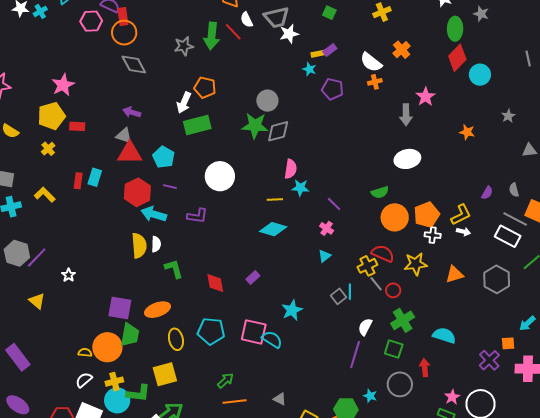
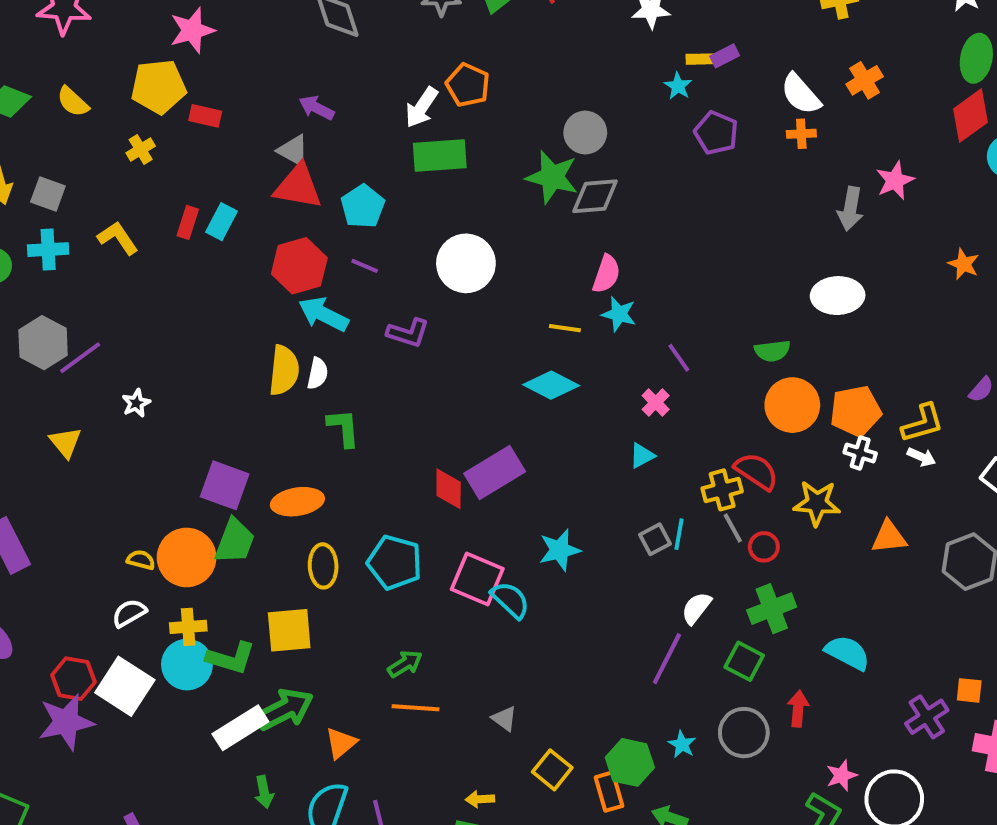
purple rectangle: (253, 278) -> (495, 473), size x2.0
red diamond: (215, 283) -> (449, 489), moved

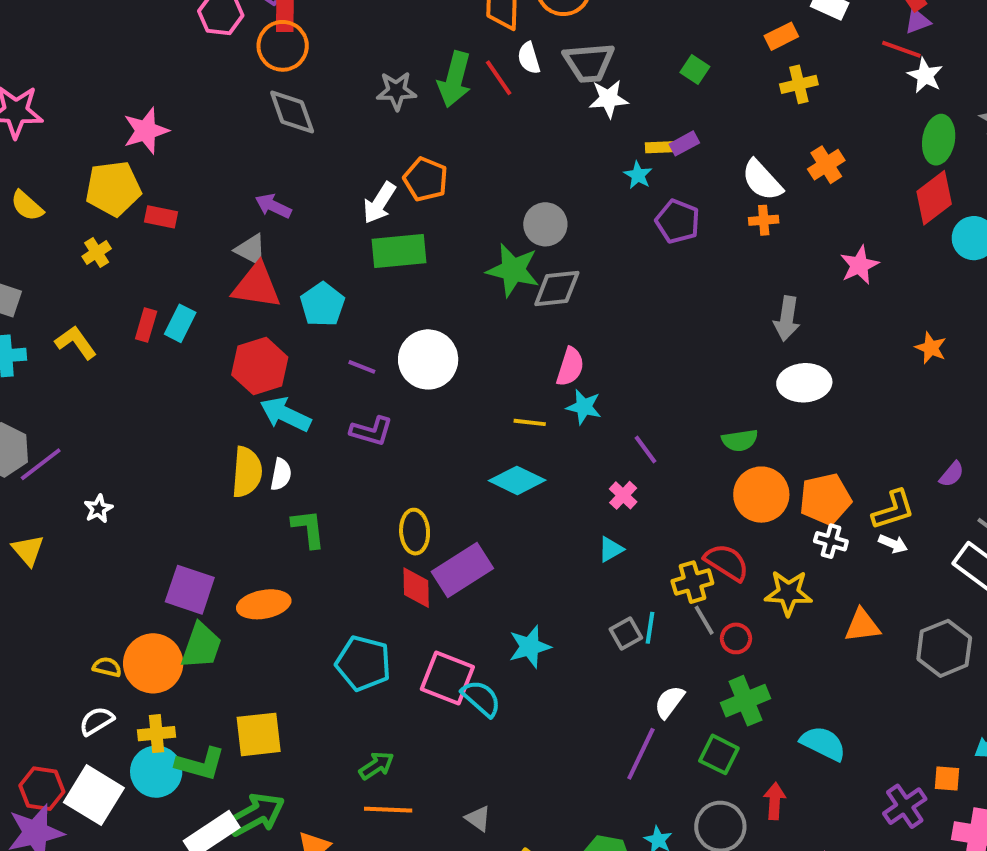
gray arrow: (850, 209) -> (787, 319), moved
purple line: (365, 266) -> (362, 367), moved
yellow ellipse: (323, 566) -> (415, 532), moved

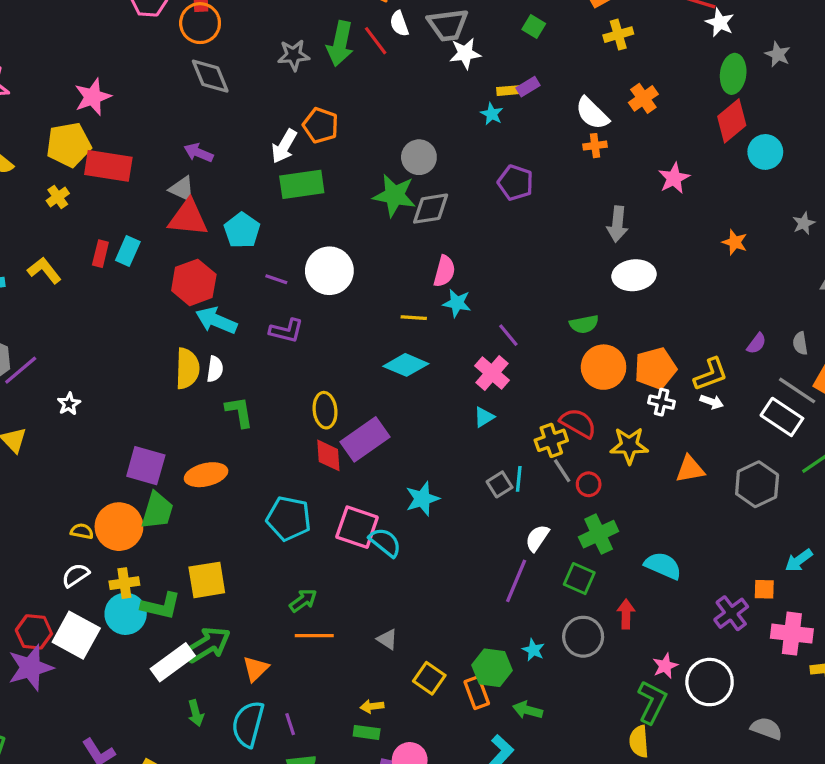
red rectangle: (161, 217) -> (108, 166), size x1.8
purple pentagon: (678, 221) -> (515, 183), moved
pink cross: (623, 495) -> (492, 373), size x1.5

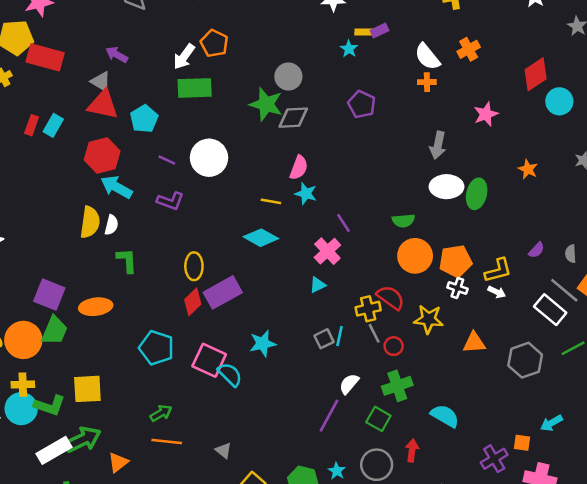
green ellipse: (733, 74) -> (477, 194), moved
red diamond: (328, 455) -> (193, 302), turned 44

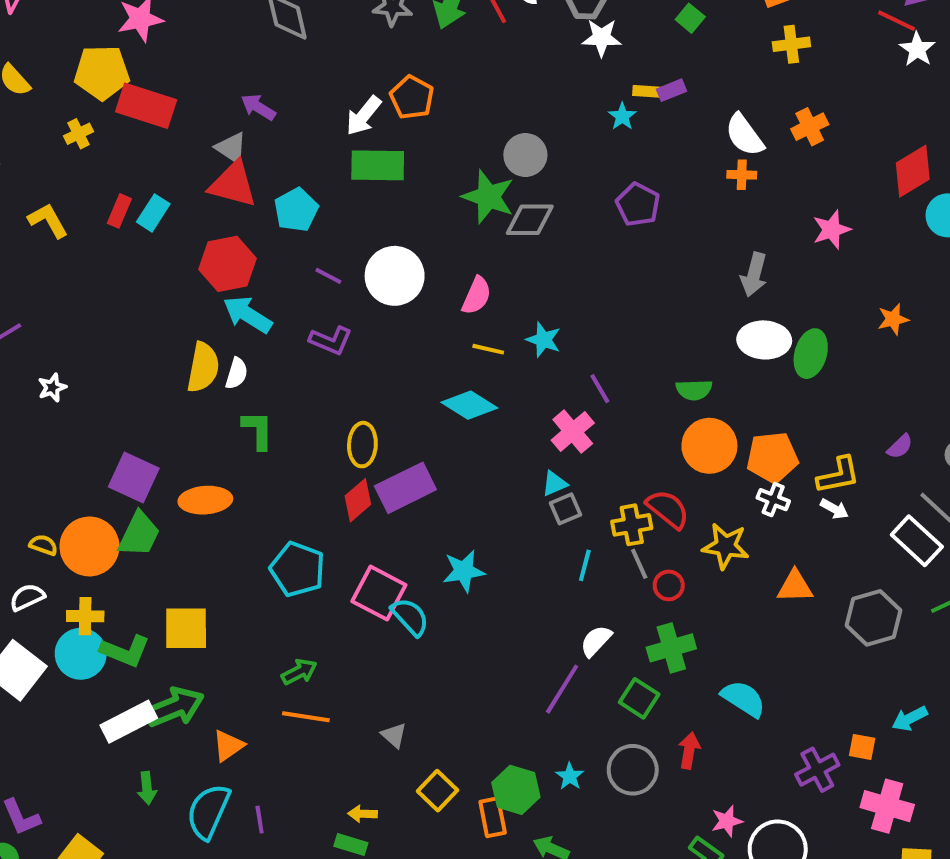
pink semicircle: (299, 168) -> (477, 296), moved
orange star: (528, 169) -> (893, 319), turned 30
gray square: (324, 339) -> (565, 509), moved

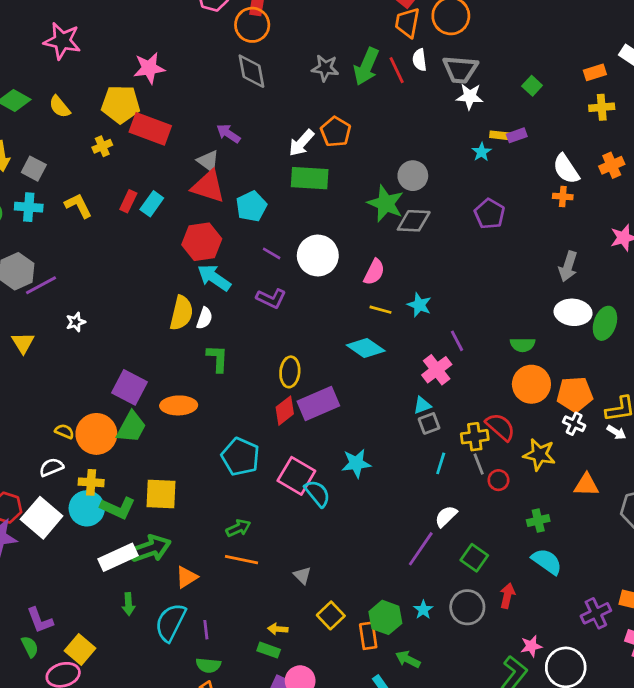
green cross: (671, 648) -> (538, 521), moved, size x0.7

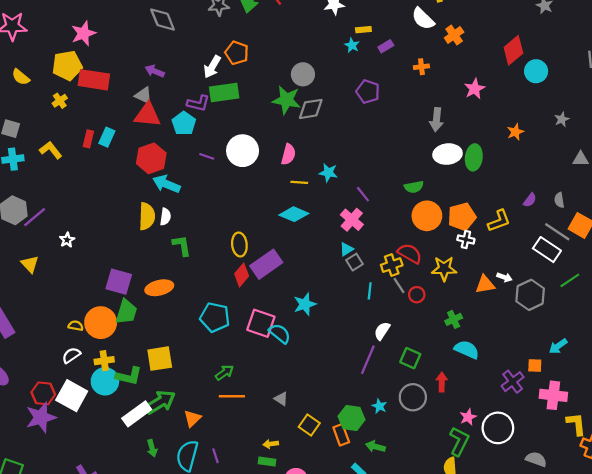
purple rectangle: (517, 135) -> (386, 46), moved
white semicircle: (566, 169) -> (423, 19), moved
purple L-shape: (271, 298) -> (198, 103), moved
white arrow: (616, 432) -> (504, 277), moved

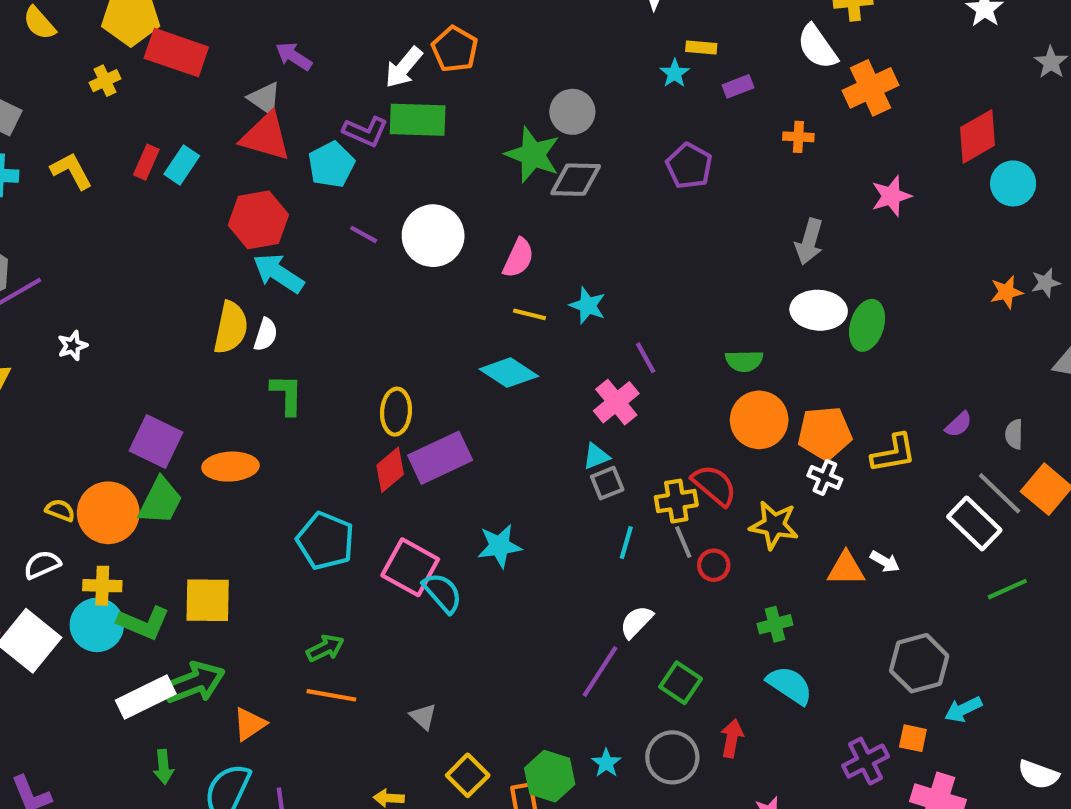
orange cross: (454, 35) -> (870, 88), size x1.4
orange star: (515, 132) -> (1006, 292), moved
gray hexagon: (530, 295) -> (919, 663), moved

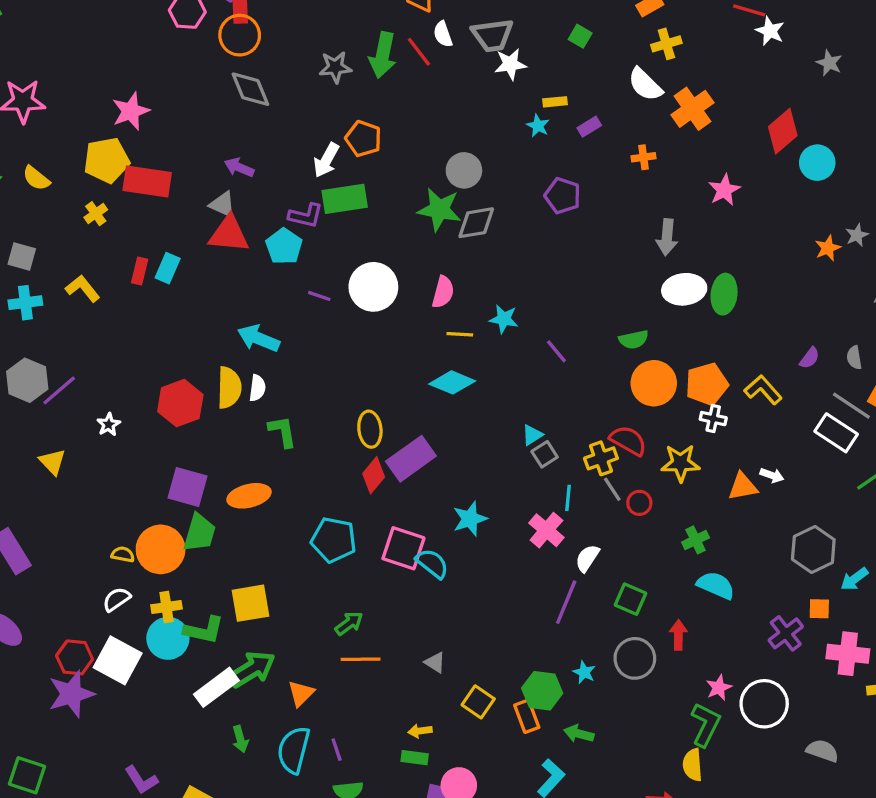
red hexagon: (258, 220) -> (180, 403), moved
pink cross: (616, 402) -> (546, 530), moved
yellow L-shape: (893, 453) -> (763, 390), turned -111

